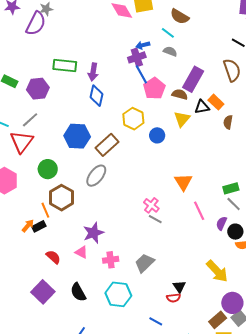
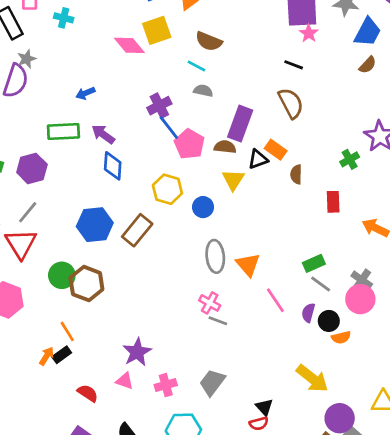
blue arrow: (143, 45) -> (85, 93), moved
purple arrow: (93, 72) -> (103, 134), turned 126
gray ellipse: (96, 176) -> (215, 256), moved, turned -35
brown hexagon: (62, 198) -> (86, 284), moved

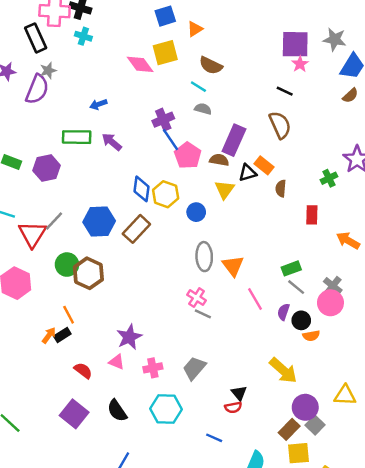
blue diamond: (113, 166) -> (142, 189), moved
gray line: (28, 212) -> (54, 221), moved

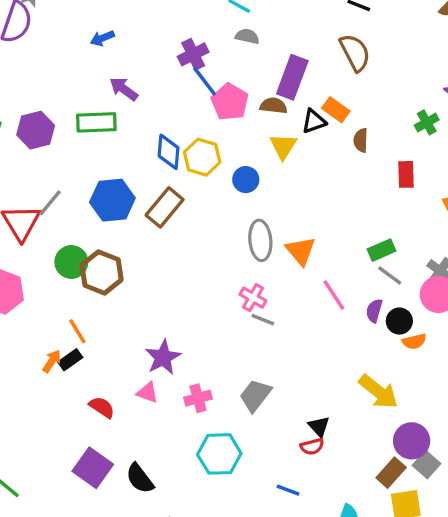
green rectangle: (77, 137) -> (96, 122), moved
black semicircle: (117, 411) -> (140, 478), moved

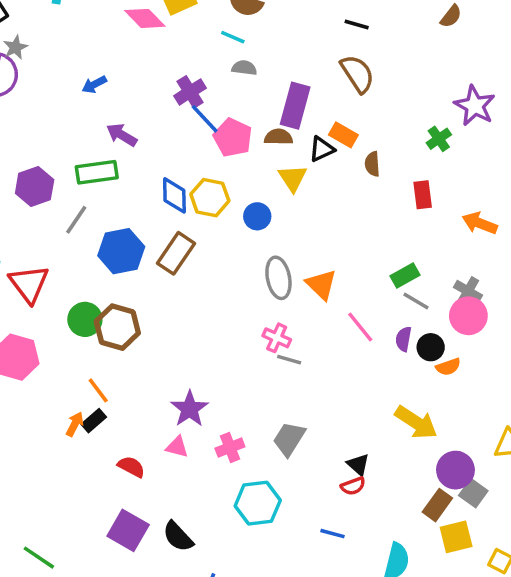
gray line: (50, 203) -> (76, 220), moved

